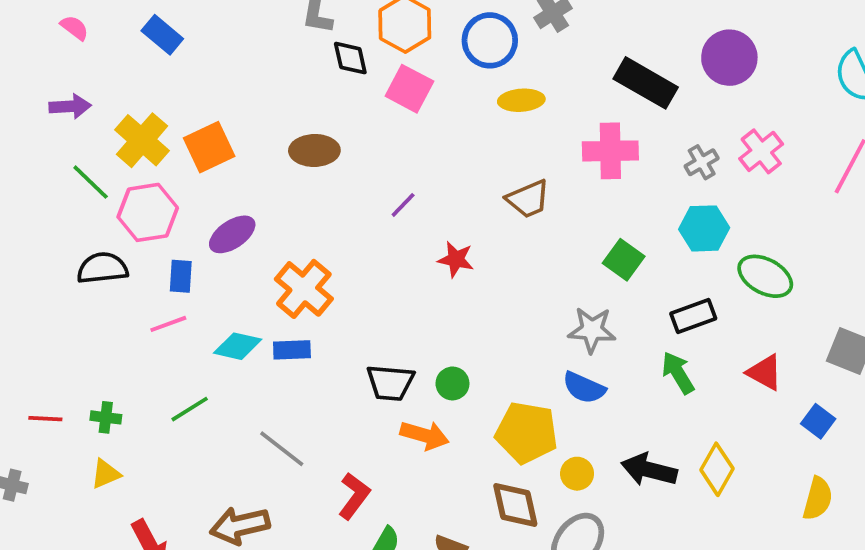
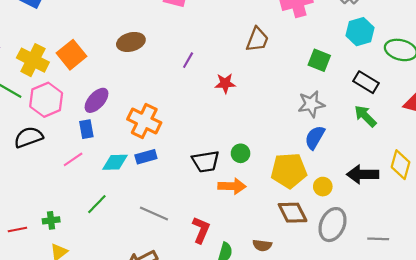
brown trapezoid: (528, 199) -> (257, 39), turned -32
blue rectangle: (181, 276) -> (86, 129), moved
black rectangle: (693, 316) -> (366, 82), turned 65
blue semicircle: (584, 388) -> (315, 137), turned 110

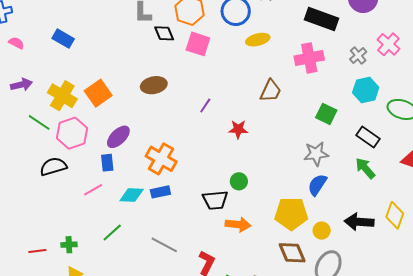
green circle: (241, 153) -> (239, 181), moved

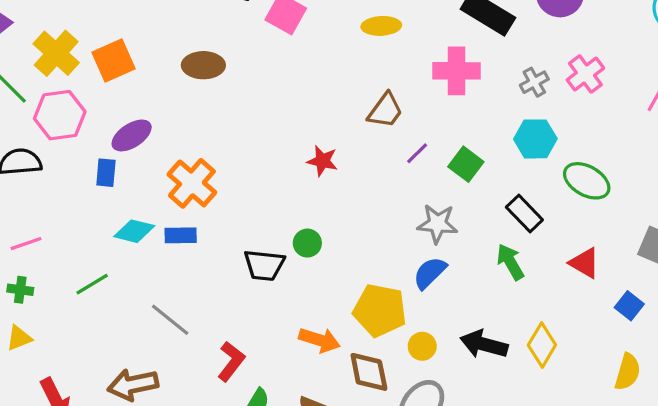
purple line: (205, 106) -> (417, 153), moved
pink line: (93, 190) -> (26, 244), moved
orange arrow: (238, 225) -> (320, 340), moved

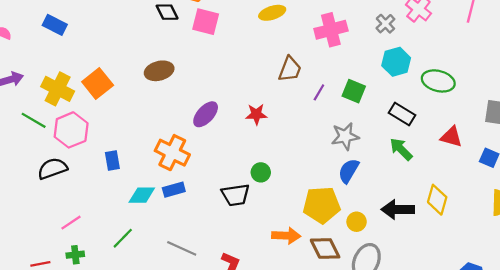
purple ellipse: (132, 135) -> (206, 114), moved

